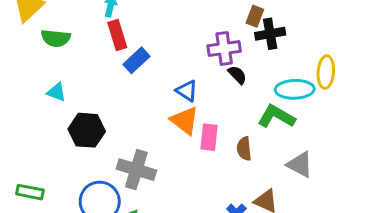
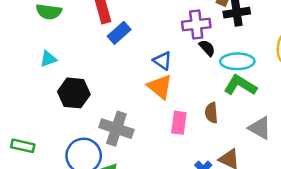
cyan ellipse: (295, 89) -> (237, 61), moved
cyan triangle: (56, 92) -> (48, 59), turned -42
pink rectangle: (209, 137) -> (179, 123), moved

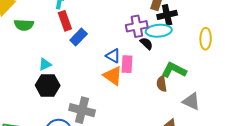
cyan triangle: (48, 59) -> (45, 64), moved
cyan ellipse: (237, 61) -> (159, 31), moved
brown semicircle: (211, 113) -> (162, 84), moved
pink rectangle: (179, 123) -> (127, 64), moved

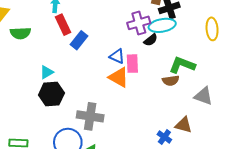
black semicircle: (146, 43) -> (151, 40), turned 104
brown semicircle: (162, 84) -> (171, 81), turned -84

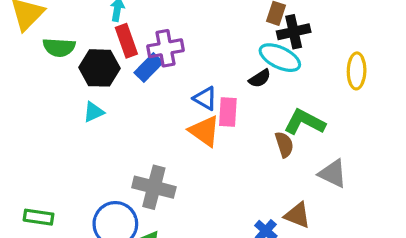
purple cross: (139, 23) -> (165, 48), moved
cyan ellipse: (162, 25) -> (280, 58), turned 30
brown semicircle: (171, 81) -> (284, 145), turned -105
black hexagon: (51, 94) -> (100, 68), moved

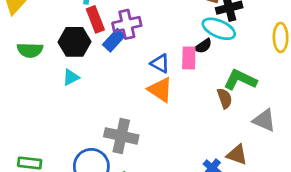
green semicircle: (59, 47) -> (30, 50), moved
pink rectangle: (228, 112) -> (189, 58), moved

